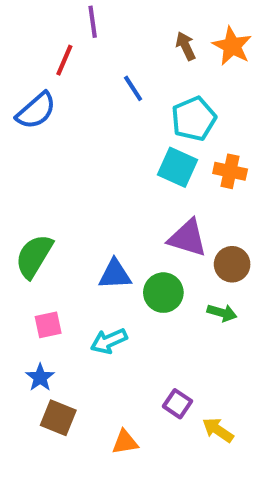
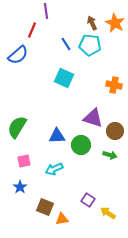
cyan pentagon: (194, 119) -> (90, 45), moved, turned 30
cyan square: (178, 167) -> (64, 78), moved
brown square: (58, 418) -> (45, 207), moved

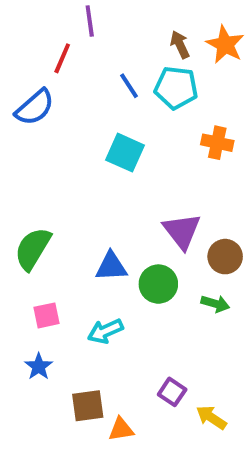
orange cross: (114, 85) -> (217, 143), moved
purple triangle: (93, 118) -> (182, 231), turned 35
brown square: (45, 207) -> (88, 406), turned -30

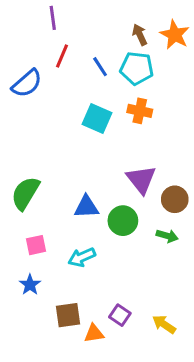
purple line: (90, 21) -> (53, 18), moved
red line: (62, 58) -> (62, 56), moved
orange cross: (217, 143) -> (140, 111), moved
purple square: (172, 392) -> (120, 315), moved

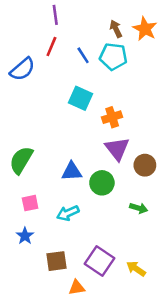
purple line: (53, 18) -> (55, 15), moved
orange cross: (140, 111) -> (112, 117), moved, turned -30
green arrow: (167, 236) -> (139, 208), moved
purple square: (120, 315) -> (99, 261), size x1.6
orange triangle: (94, 333) -> (77, 288), moved

